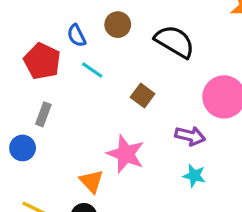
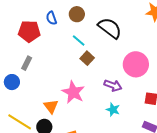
red pentagon: (42, 61) -> (29, 31), turned -30
cyan line: (92, 70) -> (79, 40), moved

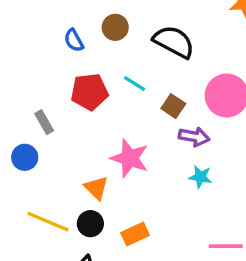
red pentagon: (29, 31) -> (89, 92), moved
cyan line: (79, 40) -> (134, 83), moved
brown square: (87, 58) -> (173, 106), moved
gray rectangle: (27, 63) -> (44, 122), turned -48

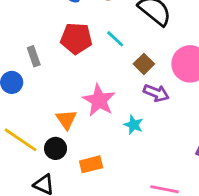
cyan star: (200, 177) -> (134, 125), moved

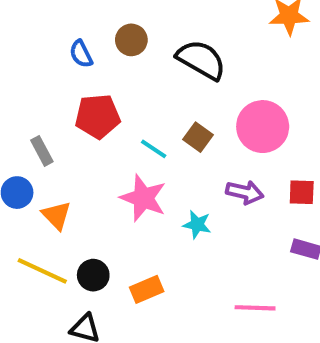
cyan line: (115, 39) -> (154, 149), moved
purple arrow: (156, 93) -> (245, 192), moved
orange triangle: (66, 119) -> (56, 215), moved

